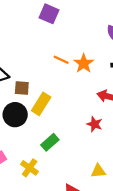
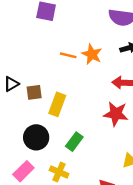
black circle: (15, 115) -> (36, 137), moved
red star: (95, 124) -> (116, 114), size x1.5

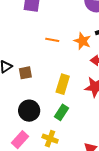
orange star: (92, 54) -> (82, 41), moved
yellow rectangle: (57, 104) -> (63, 84), moved

